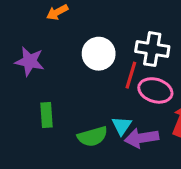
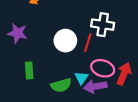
white circle: (99, 54) -> (65, 41), moved
pink ellipse: (155, 90) -> (103, 68), moved

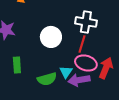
red line: (88, 43) -> (82, 44), moved

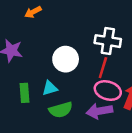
cyan triangle: (66, 72) -> (50, 88), moved, turned 40

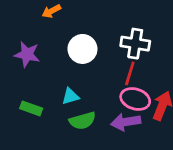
white circle: (66, 59) -> (82, 49), moved
green rectangle: (25, 93) -> (31, 108), moved, turned -66

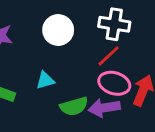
red line: (130, 73) -> (109, 56), turned 30
green semicircle: (82, 121) -> (74, 106), moved

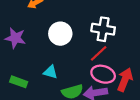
cyan triangle: (45, 80) -> (50, 72), turned 32

